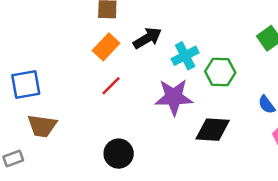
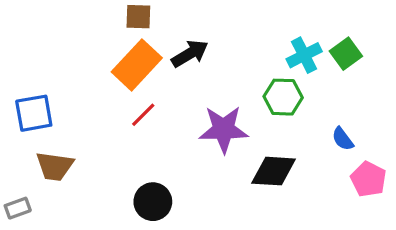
orange rectangle: (106, 47) -> (137, 65), size x1.4
cyan cross: (185, 56) -> (304, 55), moved

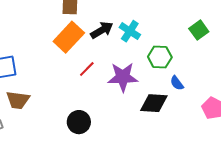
cyan cross: (304, 55) -> (130, 31), moved, turned -30
red line: (143, 115) -> (87, 69), moved
blue semicircle: (343, 139) -> (177, 83), moved

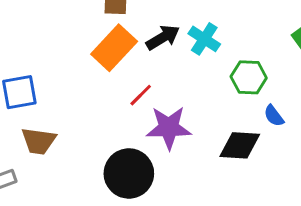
purple star: (123, 77) -> (169, 128), moved
black circle: (79, 122) -> (129, 173), size x1.4

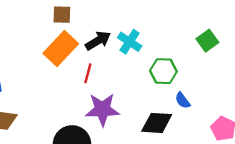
red line: (141, 95) -> (88, 73), moved, turned -30

